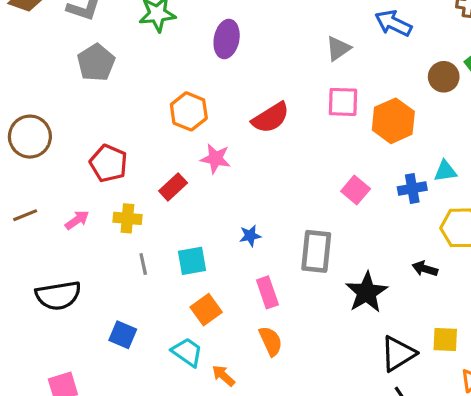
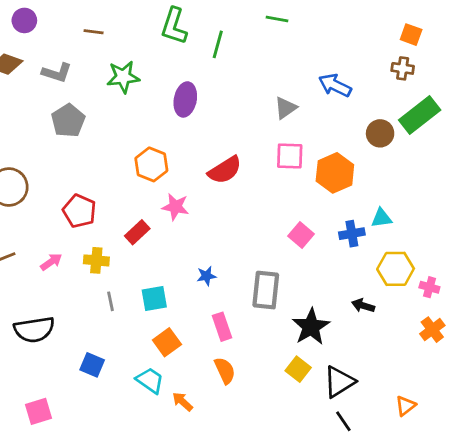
yellow square: (445, 340) -> (298, 369), moved, turned 35

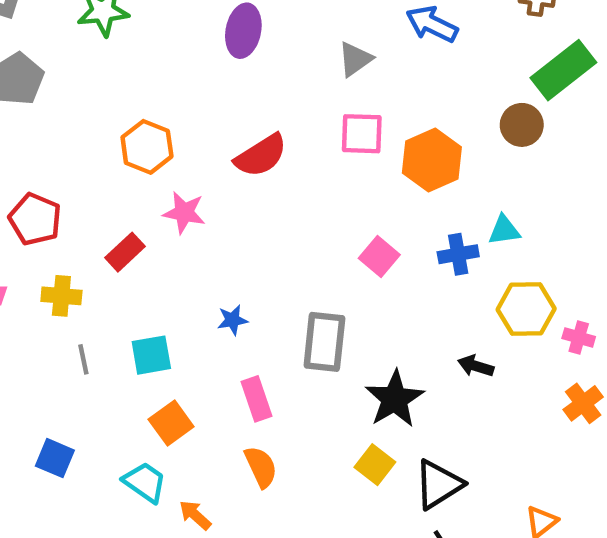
purple ellipse: (185, 99) -> (243, 31), moved
brown circle: (380, 133) -> (522, 125), moved

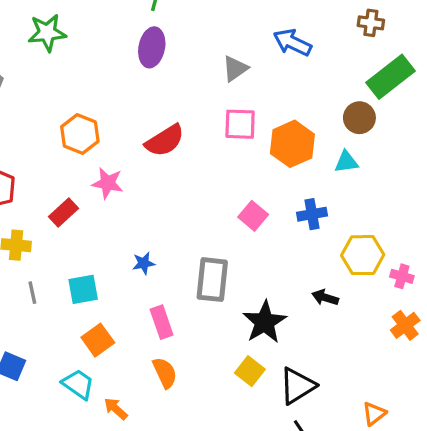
cyan triangle: (504, 230) -> (346, 162), moved

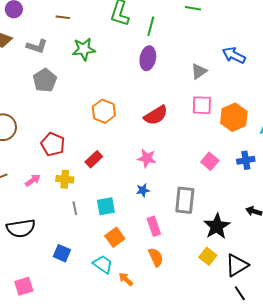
pink star: (108, 183) -> (147, 158), moved

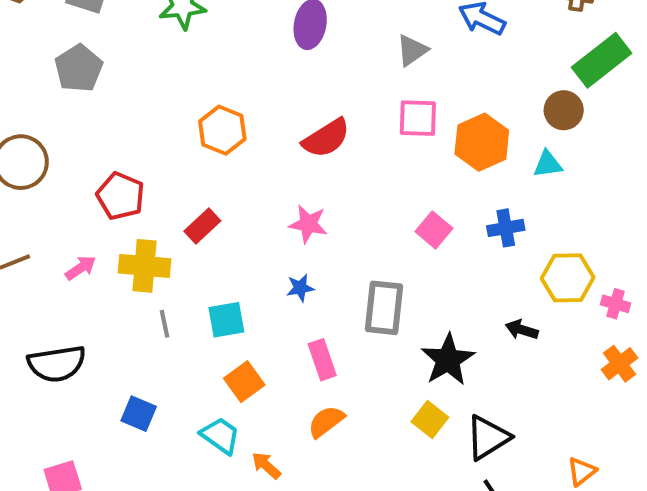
gray pentagon: (45, 80) -> (79, 68), moved
yellow cross: (65, 179) -> (145, 266), size x1.4
orange semicircle: (156, 257) -> (326, 422), turned -102

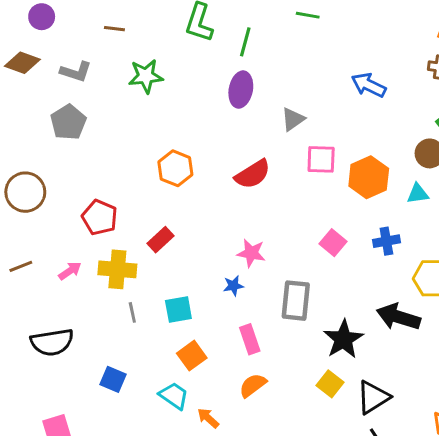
gray triangle: (412, 50) -> (293, 119), moved
pink star: (308, 224) -> (251, 253), moved
black arrow: (522, 330) -> (398, 317), size x1.8

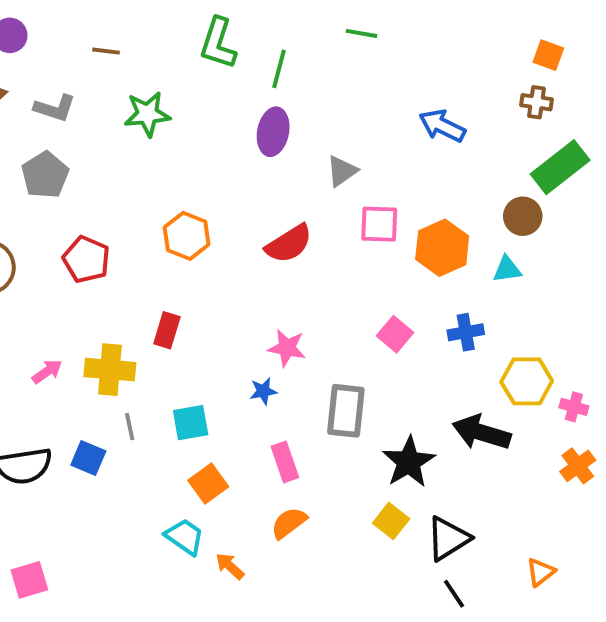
red pentagon: (100, 217) -> (86, 259), moved
red rectangle: (161, 240) -> (167, 330), turned -30
blue square: (113, 379) -> (88, 458), moved

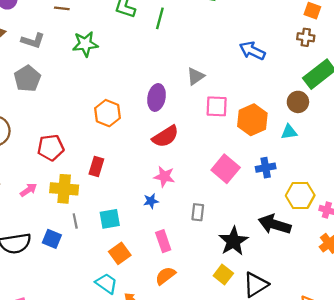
purple ellipse: (273, 132) -> (157, 97), moved
red semicircle: (289, 244) -> (165, 136), moved
red pentagon: (86, 259) -> (51, 148), moved, turned -30
pink square: (395, 334) -> (226, 169), size x1.4
gray rectangle: (346, 411) -> (198, 212), size x0.6

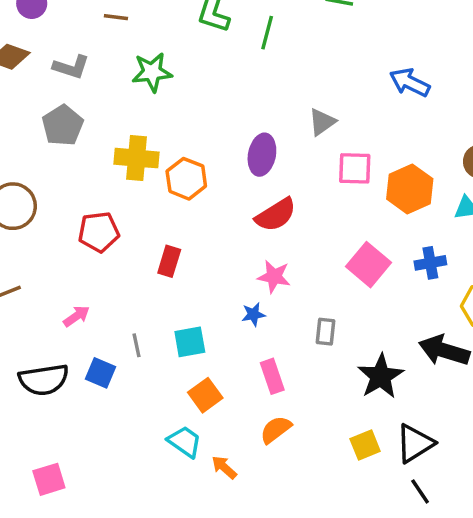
yellow cross: (64, 189) -> (137, 158), moved
pink arrow: (28, 190) -> (76, 316), moved
yellow square: (223, 275) -> (365, 445), moved, turned 30

